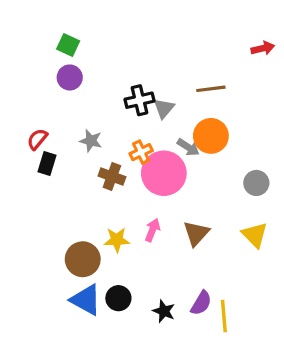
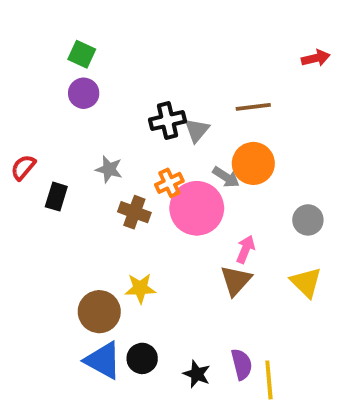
red semicircle: (37, 139) -> (23, 167), moved
pink arrow: (152, 230) -> (246, 249), moved
purple semicircle: (201, 303) -> (242, 364), turned -45

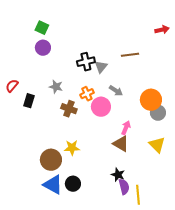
orange circle: (253, 163) -> (151, 100), moved
pink circle: (197, 208) -> (101, 107), size x0.7
brown triangle: (236, 280) -> (121, 144), turned -42
black star: (197, 374) -> (118, 175), moved

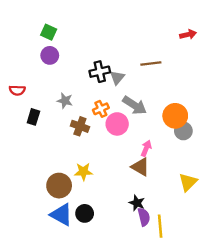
red semicircle: (12, 86) -> (17, 90), moved, turned -128
gray arrow: (116, 91) -> (135, 105), size x1.5
yellow triangle: (157, 145) -> (188, 182), moved, turned 30

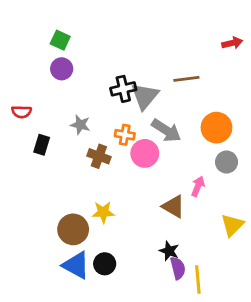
gray triangle: (117, 77) -> (145, 96), size x1.5
orange cross: (101, 109) -> (125, 135), turned 35
orange circle: (175, 116) -> (216, 128), moved
pink arrow: (146, 148) -> (198, 186), moved

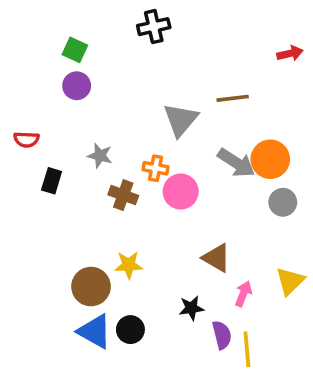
black cross: (123, 89) -> (154, 27), moved
gray arrow: (166, 130) -> (236, 163), moved
pink arrow: (198, 186) -> (243, 294), moved
black star: (169, 251) -> (191, 308), moved, turned -30

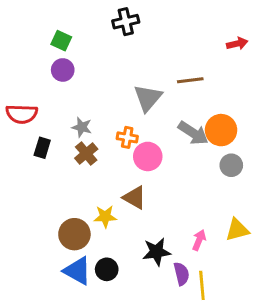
red semicircle: (26, 140) -> (22, 114), size x1.5
brown cross: (123, 195) -> (86, 154), moved, turned 30
brown triangle: (216, 258) -> (135, 198), moved
yellow triangle: (290, 281) -> (237, 230), turned 30
black star: (191, 308) -> (157, 252), size x1.4

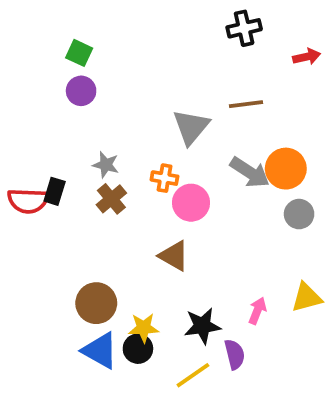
black cross: (126, 22) -> (244, 28), moved
red semicircle: (22, 114) -> (28, 201), moved
yellow star: (105, 217) -> (144, 328), moved
yellow line: (202, 285) -> (193, 375), moved, turned 60

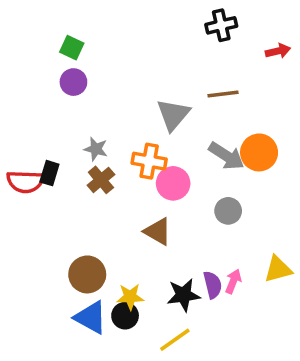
orange cross: (164, 178) -> (149, 161), size x1.4
gray circle: (299, 214) -> (228, 211), moved
purple semicircle: (235, 354) -> (213, 285), moved

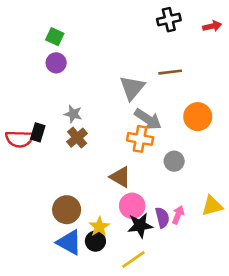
red arrow: (278, 51) -> (212, 26), moved
gray arrow: (226, 156) -> (148, 119), moved
orange cross: (149, 161) -> (140, 139), moved
pink circle: (173, 183) -> (132, 206), moved
yellow star: (130, 297) -> (99, 227), turned -30

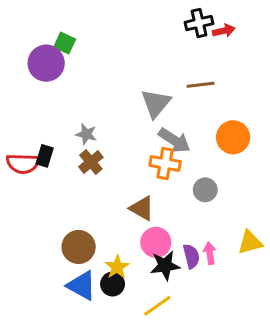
red arrow: (212, 26) -> (224, 31), moved
purple circle: (56, 63) -> (46, 63), moved, size x1.5
pink arrow: (178, 215) -> (210, 253), turned -30

